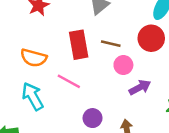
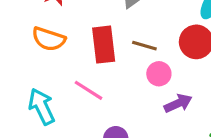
orange semicircle: (34, 58) -> (49, 39), moved

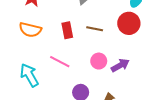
red rectangle: (104, 45) -> (67, 30), size x0.7
pink circle: (159, 74) -> (99, 61), moved

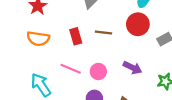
pink circle: (99, 61) -> (98, 71), moved
purple arrow: (120, 65) -> (132, 68), turned 60

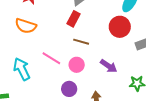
brown line: (103, 32) -> (81, 42), moved
red rectangle: (76, 36) -> (74, 19), moved, turned 35

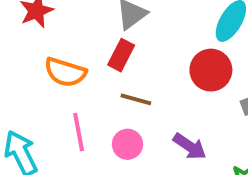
orange semicircle: (26, 26) -> (65, 72), moved
pink line: (51, 58) -> (79, 132), turned 48

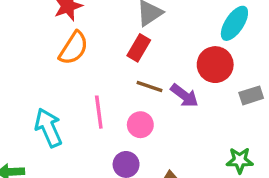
orange semicircle: (65, 72) -> (74, 48), moved, turned -78
purple arrow: (190, 146) -> (184, 96), moved

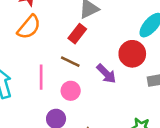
brown line: (150, 86) -> (70, 62), moved

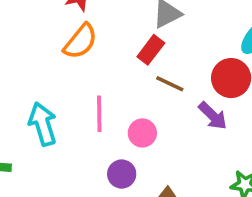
brown line: (70, 62) -> (170, 84), moved
purple arrow: (106, 74) -> (213, 116), moved

